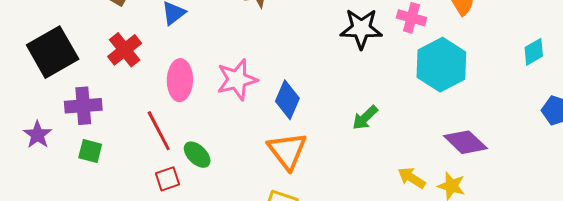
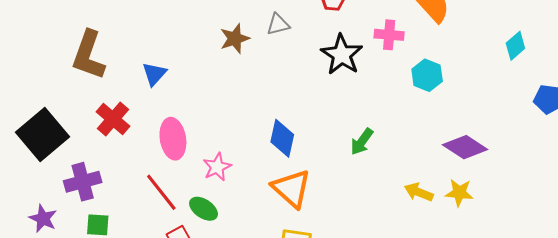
black star: (361, 29) -> (342, 55), turned -30
cyan hexagon: (441, 65) -> (427, 75), size x0.6
pink star: (237, 80) -> (217, 167), moved, size x0.7

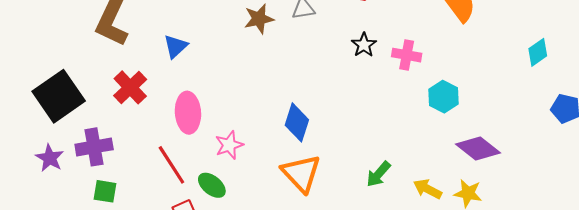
pink cross: (389, 35) -> (407, 55), moved
black star: (342, 55) -> (364, 45), size x0.6
cyan hexagon: (427, 75) -> (443, 97), moved
green arrow: (362, 142) -> (378, 174), moved
purple star: (43, 218) -> (50, 158), moved

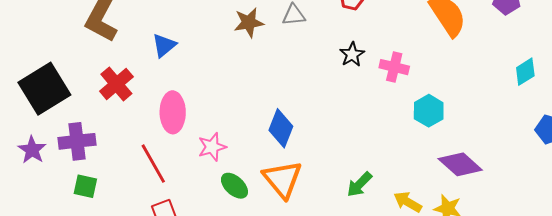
green ellipse: (212, 185) -> (234, 186), moved

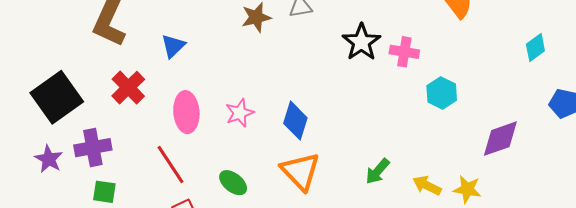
black star: (352, 54) -> (361, 42), size x1.5
pink star: (212, 147) -> (240, 113), moved
purple diamond: (460, 164) -> (500, 139), moved, turned -57
green ellipse: (234, 186) -> (233, 183), moved

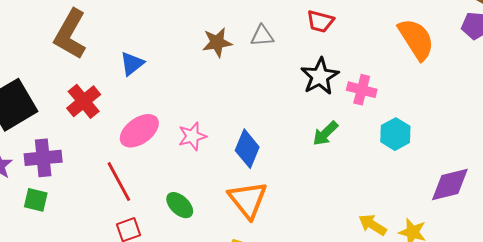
pink ellipse: (186, 112) -> (139, 131), turned 54
green arrow: (378, 171) -> (325, 133), moved
green square: (104, 192) -> (36, 200), moved

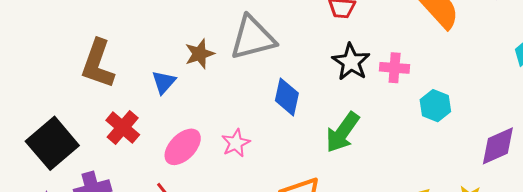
gray triangle: (262, 36) -> (253, 38), moved, size x2.0
brown star: (217, 42) -> (200, 54), moved
green arrow: (325, 133) -> (342, 132), moved, size x1.5
blue diamond: (247, 149) -> (287, 97), moved

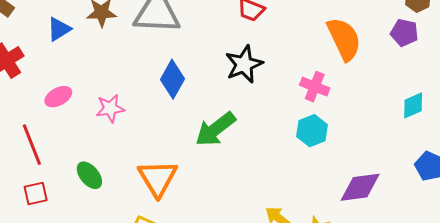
pink cross: (395, 68) -> (315, 87), moved
pink ellipse: (183, 147) -> (58, 97), size x0.7

